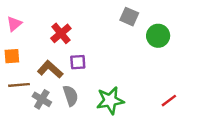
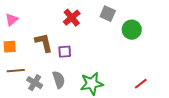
red cross: (61, 33) -> (72, 18), moved
brown L-shape: (50, 69) -> (44, 43), moved, turned 35

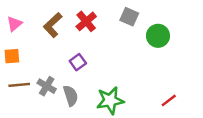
brown L-shape: (44, 43) -> (53, 25), moved, turned -120
purple square: (65, 52) -> (78, 62), turned -32
gray cross: (35, 83) -> (47, 86), moved

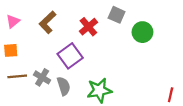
red cross: (86, 21) -> (88, 27), moved
purple square: (78, 62) -> (70, 56), size x1.6
red line: (169, 100) -> (171, 95), moved, turned -40

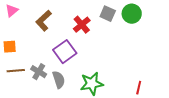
pink triangle: (13, 21) -> (12, 11), moved
green circle: (142, 32) -> (132, 14), moved
red line: (171, 95) -> (139, 88), moved

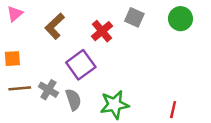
green circle: (132, 14) -> (181, 19), moved

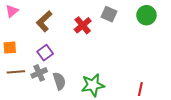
purple square: (81, 65) -> (45, 53), moved, size x0.7
gray cross: (48, 90) -> (39, 73), turned 35

